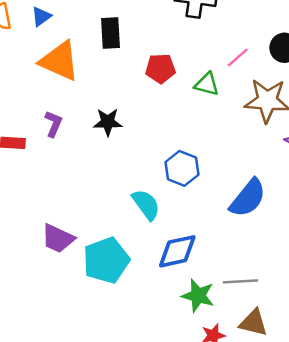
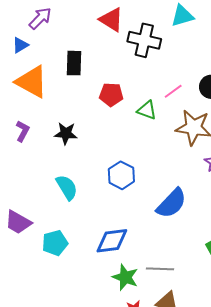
cyan semicircle: (146, 205) -> (67, 187), moved
cyan pentagon: (106, 260) -> (55, 243), size x0.7

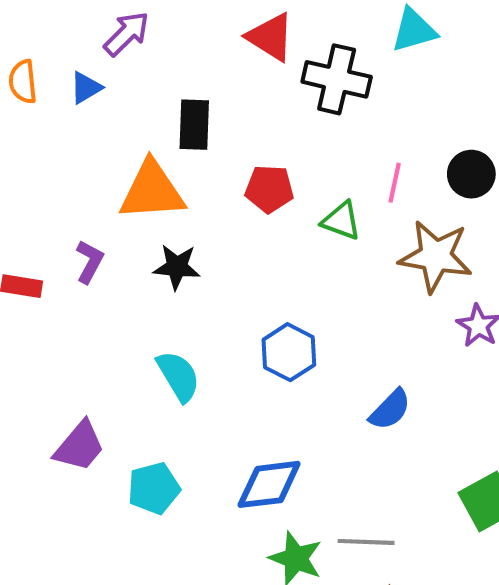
orange triangle: (32, 82) -> (152, 191), moved, turned -33
pink line: (173, 91) -> (395, 183), turned -42
blue semicircle: (171, 203) -> (390, 410), size x0.7
purple trapezoid: (18, 222) -> (79, 446), turned -80

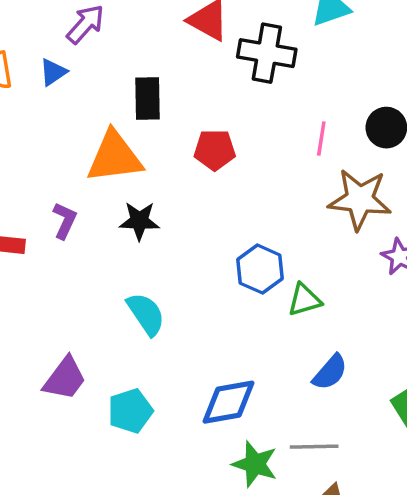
green triangle: (341, 221) -> (304, 300), moved, turned -33
blue hexagon: (289, 352) -> (260, 269), moved
blue semicircle: (390, 410) -> (330, 372), moved

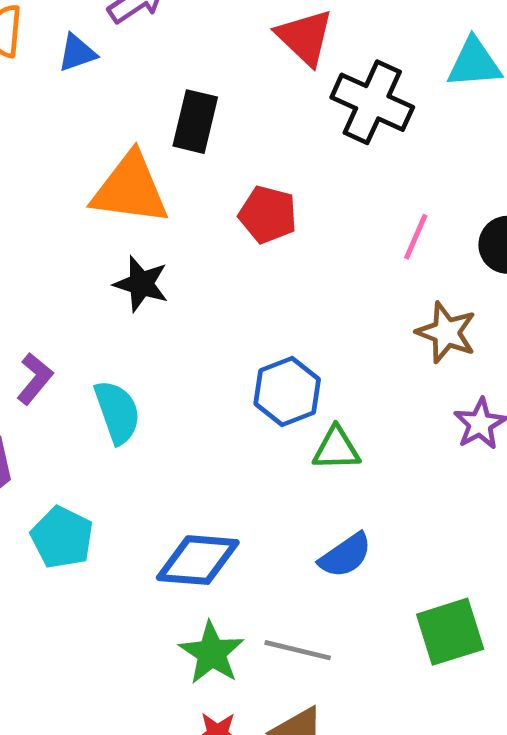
brown star: (360, 199) -> (446, 332), size x0.7
purple L-shape: (65, 221) -> (35, 379), moved
cyan pentagon: (130, 411) -> (62, 537), turned 30

